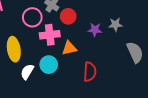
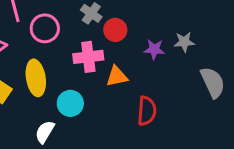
pink circle: (32, 17) -> (45, 28), moved
cyan circle: (49, 65) -> (70, 103), moved
white semicircle: (27, 72) -> (45, 132), moved

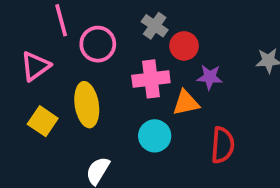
purple star: (154, 49) -> (210, 77), moved
cyan circle: (70, 103) -> (155, 136), moved

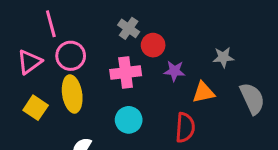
pink circle: (98, 44) -> (71, 56), moved
orange triangle: (186, 103) -> (203, 92), moved

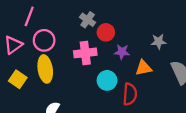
pink line: (51, 24) -> (29, 16), turned 36
cyan circle: (129, 120) -> (107, 80), moved

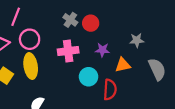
red circle: (106, 32) -> (91, 23), moved

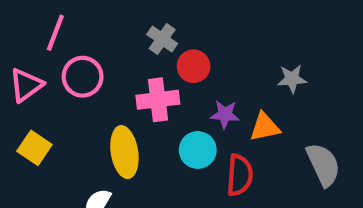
red circle: (91, 23) -> (194, 66), moved
purple star: (102, 50) -> (225, 114), moved
yellow ellipse: (31, 66) -> (124, 152), moved
gray semicircle: (157, 69) -> (323, 165), moved

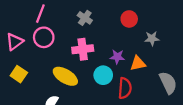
pink line: (55, 33) -> (40, 14), moved
red circle: (194, 66) -> (129, 19), moved
yellow ellipse: (124, 152) -> (65, 76), turned -50

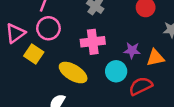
yellow square: (19, 74) -> (34, 54), moved
red semicircle: (125, 88) -> (141, 86), turned -120

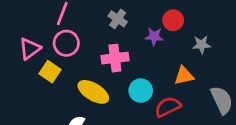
purple star: (132, 50) -> (154, 36), moved

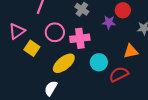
pink circle: (66, 43) -> (55, 32), moved
yellow ellipse: (93, 92) -> (64, 63), turned -70

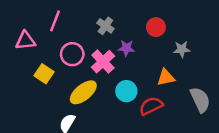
purple star: (109, 22) -> (126, 48), moved
pink triangle: (17, 31) -> (25, 41), moved, turned 30
pink cross: (80, 38) -> (103, 62), turned -36

